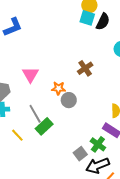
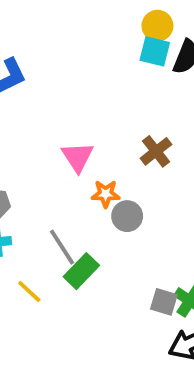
pink triangle: (30, 75) -> (78, 157), moved
gray square: (80, 154) -> (164, 302), moved, turned -32

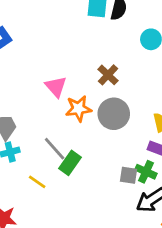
orange star: (106, 194) -> (78, 109), size x1.4
gray circle: (127, 216) -> (114, 114), moved, size x1.5

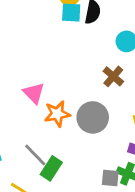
brown cross: (108, 75) -> (113, 76), moved

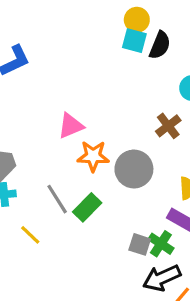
pink triangle: (34, 93) -> (71, 126), turned 40
green rectangle: (51, 168) -> (87, 207), moved

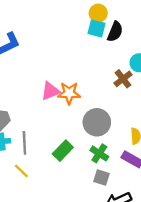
brown cross: (168, 126) -> (123, 79), moved
orange star: (93, 156) -> (69, 93), moved
gray line: (57, 199) -> (24, 143), moved, turned 30
green cross: (161, 244) -> (99, 153), moved

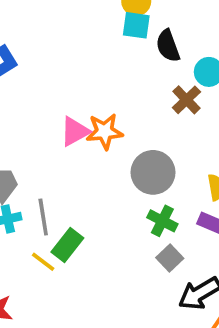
black semicircle: (115, 32) -> (168, 46), moved, turned 144
green rectangle: (63, 151) -> (67, 245), moved
gray square: (101, 177) -> (170, 258), turned 35

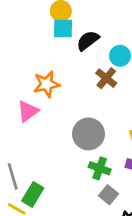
black semicircle: (168, 46) -> (88, 41), turned 80
orange star: (105, 131) -> (47, 84), moved

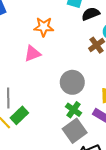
orange star: (47, 84) -> (44, 27), moved
gray square: (108, 195) -> (75, 131), size x1.6

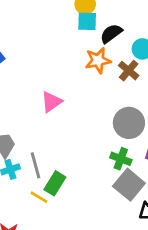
orange star: (44, 27) -> (98, 60), moved
gray circle: (72, 82) -> (129, 123), moved

